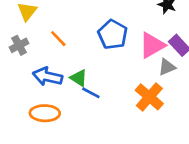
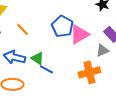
pink triangle: (152, 45) -> (79, 34), moved
orange cross: (149, 97) -> (89, 72), turned 35

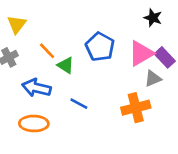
pink triangle: (79, 34) -> (141, 53), moved
green triangle: (37, 58) -> (66, 65), moved

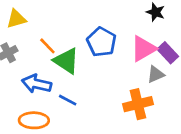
yellow triangle: (17, 24) -> (16, 19), turned 36
green triangle: (66, 65) -> (66, 61), size x1.5
blue line: (79, 104) -> (68, 100), moved

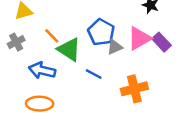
gray triangle: (156, 74) -> (115, 47), moved
blue line: (68, 100) -> (94, 74), moved

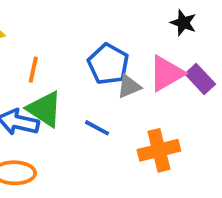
orange line: (52, 36) -> (33, 70), turned 56
green triangle: (69, 49) -> (44, 109), moved

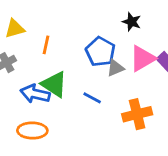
black star: (183, 23) -> (132, 22), moved
orange line: (33, 70) -> (46, 45), moved

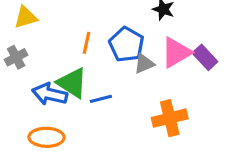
orange line: (46, 45) -> (86, 43), moved
blue line: (92, 98) -> (101, 99), moved, turned -42

